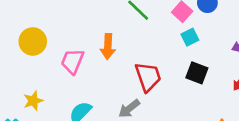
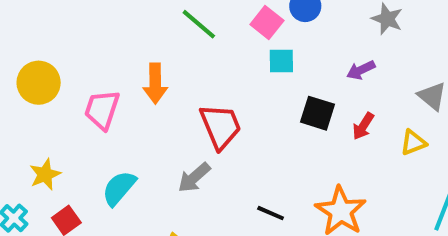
cyan square: (190, 37) -> (281, 61), turned 30
black square: (197, 73) -> (317, 113), moved

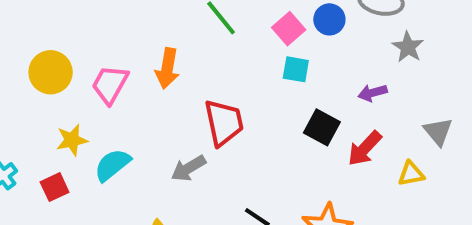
yellow circle: (39, 83) -> (51, 72), moved
red arrow: (363, 126) -> (365, 148), size x1.4
yellow star: (45, 174) -> (72, 140), moved

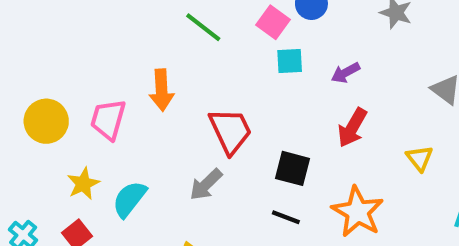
purple arrow: (373, 93) -> (345, 73), moved
black square: (322, 127) -> (292, 168), moved
red arrow: (365, 148) -> (352, 128), moved
yellow triangle: (411, 174) -> (420, 158), moved, turned -44

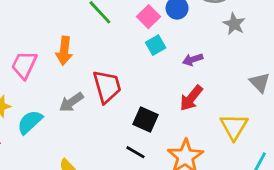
cyan square: (290, 61) -> (156, 45), turned -36
yellow triangle: (420, 158) -> (234, 127), size x1.5
gray arrow: (206, 185) -> (71, 102), moved

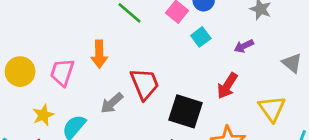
cyan square: (156, 45) -> (201, 37), moved
purple arrow: (193, 60) -> (244, 46), moved
black square: (145, 119) -> (186, 111), size x1.4

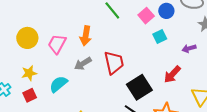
gray arrow: (112, 103) -> (83, 64), moved
black square: (186, 111) -> (139, 87), turned 30
yellow star: (43, 115) -> (29, 73), moved

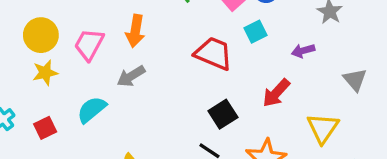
red trapezoid: (114, 63) -> (214, 53), moved, turned -55
yellow star: (29, 73) -> (45, 73), moved
black square: (139, 87) -> (223, 114), size x0.7

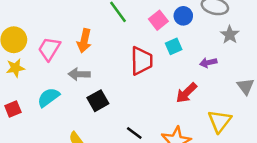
red trapezoid: (214, 53) -> (142, 61), turned 64
gray arrow: (131, 76) -> (79, 74), turned 30
black square: (223, 114) -> (98, 101), moved

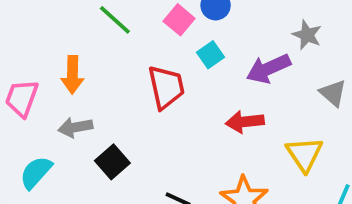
gray star: (230, 35) -> (307, 35), moved
purple arrow: (208, 63) -> (268, 69), size x1.6
red arrow: (186, 93) -> (245, 122), turned 50

